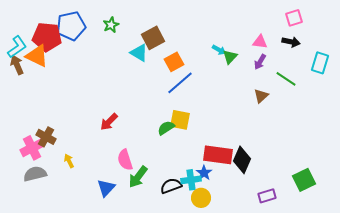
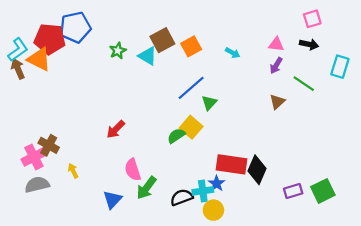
green star: (111, 25) -> (118, 51), moved
green triangle: (230, 57) -> (209, 103), moved
orange square: (174, 62) -> (191, 46), moved
yellow square: (180, 120) -> (191, 127), turned 30
purple rectangle: (267, 196) -> (293, 191), moved

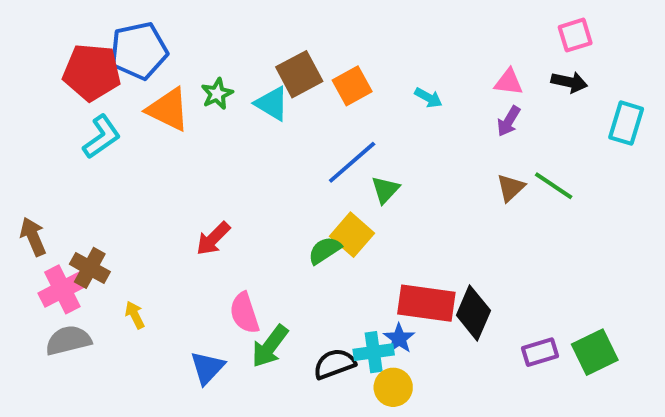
cyan L-shape: (18, 50) -> (102, 137), moved
orange triangle: (39, 59) -> (168, 109), moved
brown arrow: (18, 69) -> (33, 237), moved
green line: (304, 84) -> (554, 186), moved

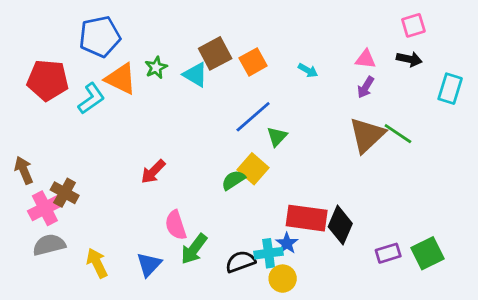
red pentagon: (92, 72) -> (48, 80), moved
cyan L-shape: (102, 137) -> (91, 98), moved
brown triangle: (511, 188) -> (367, 135), size x1.8
yellow arrow: (135, 315) -> (97, 263), moved, size x1.5

